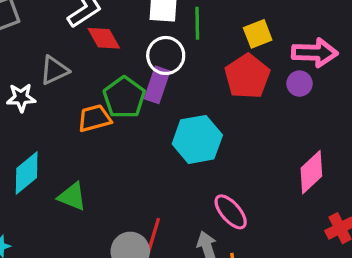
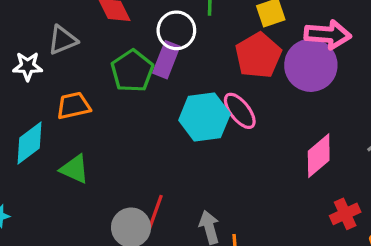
purple circle: (300, 84) -> (311, 65), size x2.0
orange trapezoid: (94, 118) -> (73, 106), moved
pink ellipse: (231, 212) -> (240, 111), moved

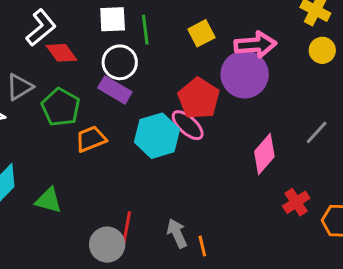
red pentagon: (258, 55) -> (199, 98), moved
purple rectangle: (166, 60) -> (115, 90), turned -72
green pentagon: (132, 71) -> (61, 107), moved
orange trapezoid: (73, 106) -> (91, 139), moved

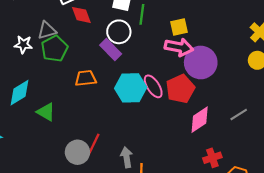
pink arrow: (255, 45) -> (179, 47), moved
red pentagon: (199, 98) -> (180, 89), moved
green pentagon: (61, 107) -> (54, 49), moved

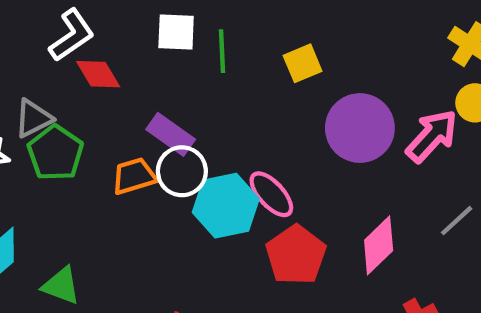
white circle: (119, 32) -> (182, 171), moved
pink arrow: (179, 47) -> (432, 136), moved, turned -48
orange trapezoid: (86, 78) -> (134, 176), moved
red pentagon: (180, 89) -> (296, 255), moved

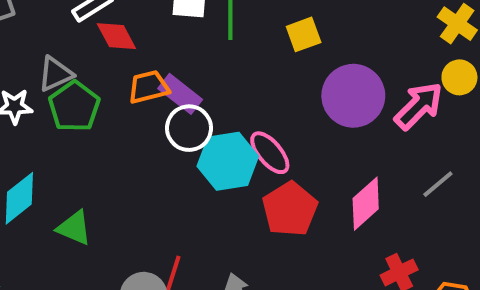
orange trapezoid: (134, 176) -> (149, 87), moved

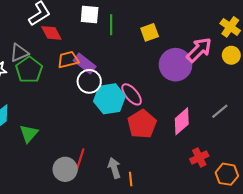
pink arrow: (419, 106) -> (199, 50), moved
green triangle: (74, 228) -> (29, 133), turned 48

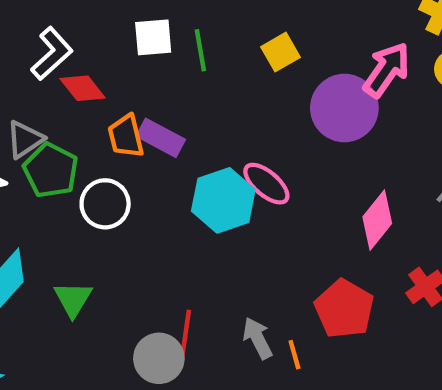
orange trapezoid: (68, 60) -> (126, 136), turned -80
white circle: (89, 81) -> (105, 204), moved
red pentagon: (142, 124) -> (344, 309), moved

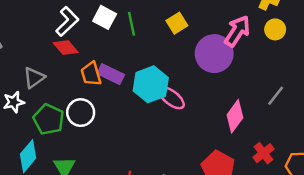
white square: (153, 37) -> (105, 17), turned 35
white L-shape: (52, 54) -> (67, 21), moved
green pentagon: (51, 170) -> (49, 119), moved
cyan hexagon: (223, 200) -> (151, 84), moved

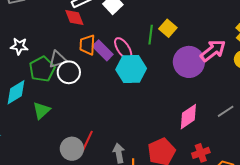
yellow square: (177, 23) -> (168, 28), turned -36
green line: (132, 24) -> (151, 35), moved
gray triangle: (34, 78) -> (58, 59), moved
pink ellipse: (172, 98) -> (123, 49), moved

